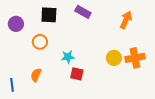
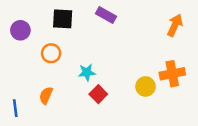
orange arrow: (126, 20) -> (175, 25), moved
yellow circle: (114, 58) -> (146, 86), moved
red square: (77, 74) -> (98, 94), turned 32

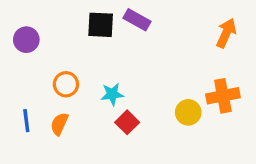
black square: (63, 19) -> (101, 25), moved
orange circle: (51, 53) -> (66, 84), moved
blue line: (15, 108) -> (26, 121), moved

